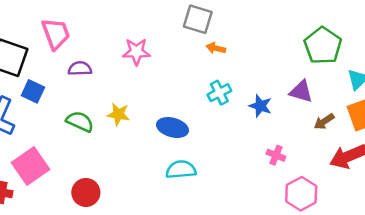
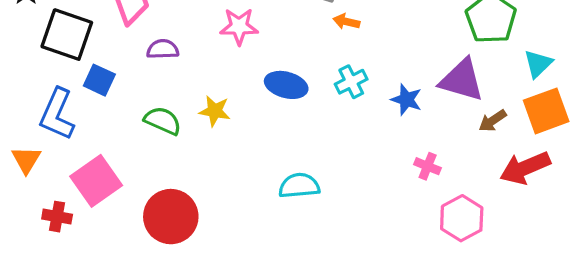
purple triangle: (301, 91) -> (462, 80), size x1.4
blue ellipse: (172, 128) -> (286, 85), moved
red circle: (86, 192) -> (171, 217), size x1.4

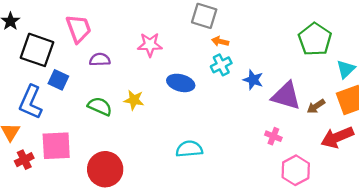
purple triangle: (462, 80) -> (286, 96), moved
cyan cross: (351, 82) -> (221, 65), moved
blue star: (406, 100) -> (253, 80), moved
pink square: (96, 181) -> (56, 146), turned 32
red cross: (57, 217) -> (24, 160), moved, turned -36

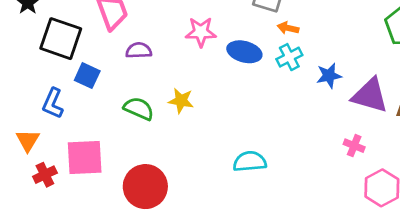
blue star: (253, 80) -> (329, 76), turned -30
blue ellipse: (181, 83) -> (244, 52), moved
blue L-shape: (31, 102) -> (53, 103), size x0.7

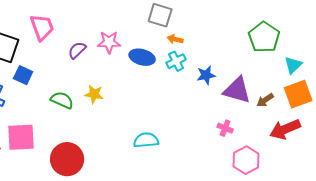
purple semicircle: (139, 50) -> (77, 50), moved, turned -42

